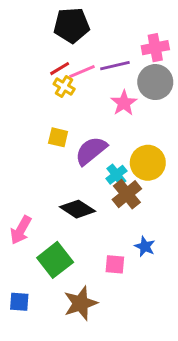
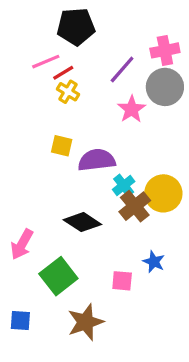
purple line: (115, 66) -> (122, 70), turned -36
pink line: (82, 72) -> (46, 62), moved
purple semicircle: (91, 151) -> (97, 160), turned 32
yellow circle: (148, 163) -> (163, 193), moved

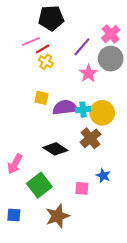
pink cross: (165, 50) -> (111, 34), turned -30
cyan cross: (124, 185) -> (83, 110), moved, turned 32
yellow circle: (163, 193) -> (102, 113), moved

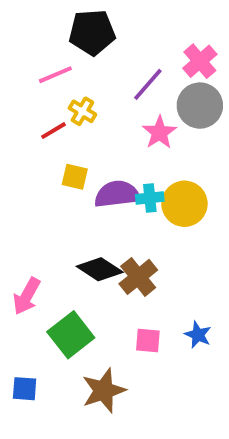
red line: (43, 49) -> (54, 131), moved
brown cross: (90, 138) -> (138, 277), moved
blue star: (103, 176) -> (198, 335), moved

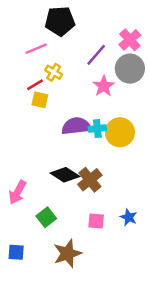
yellow square: (75, 177) -> (40, 100), moved
green square: (71, 335) -> (46, 217), size x0.7

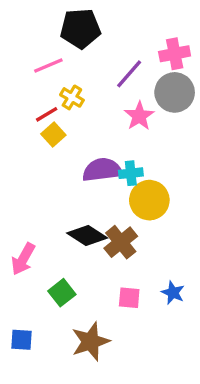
pink cross: (130, 40) -> (175, 54), turned 30
yellow square: (40, 100) -> (53, 134), turned 35
yellow circle: (120, 132) -> (149, 200), moved

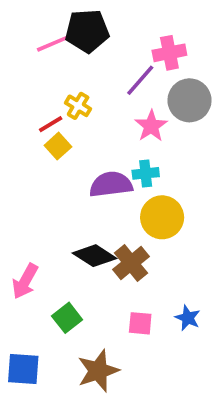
pink cross: (175, 54) -> (169, 53), moved
pink line: (48, 65) -> (52, 44), moved
cyan cross: (131, 173) -> (146, 173), moved
blue square: (21, 340) -> (23, 369), size x1.4

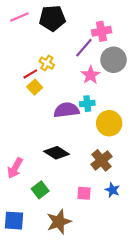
pink line: (52, 44) -> (19, 17), moved
yellow circle: (162, 217) -> (109, 123), moved
brown cross: (131, 263) -> (101, 160), moved

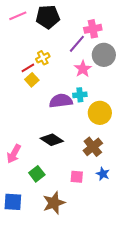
yellow cross: (47, 63) -> (43, 58), turned 32

